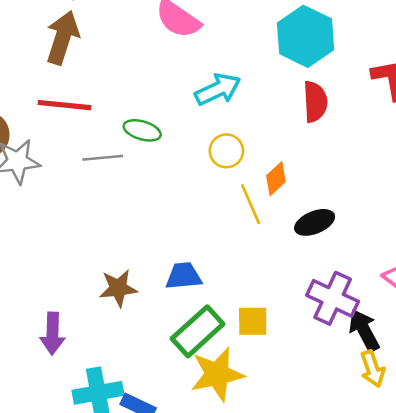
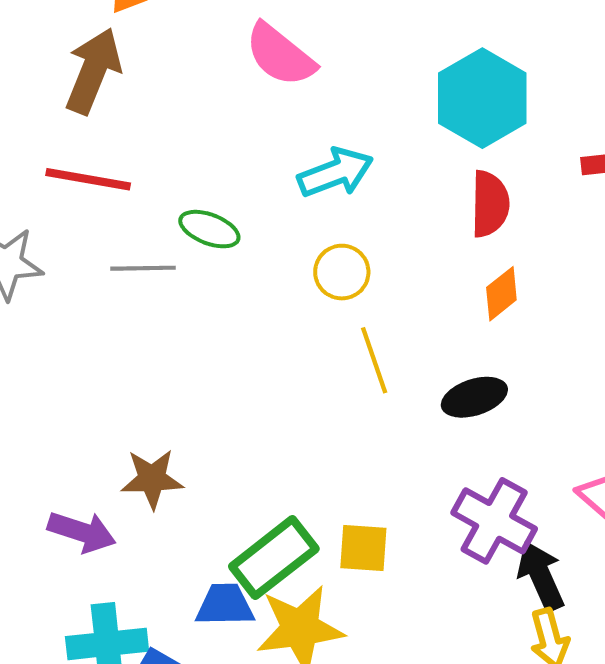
orange diamond: (276, 179) -> (501, 294), moved
blue trapezoid: (184, 276) -> (225, 605), moved
purple arrow: (52, 333) -> (82, 532), moved, turned -78

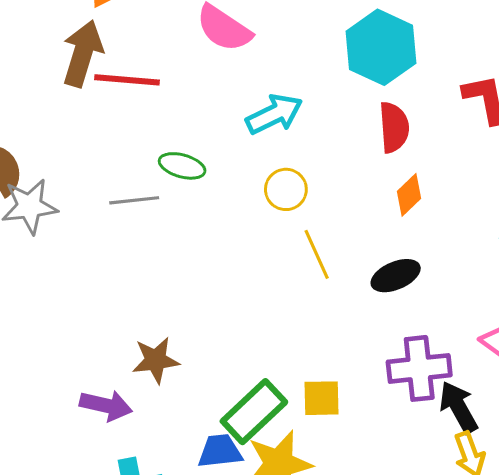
red line: (88, 179) -> (127, 80), moved
purple cross: (494, 521) -> (419, 368), turned -30

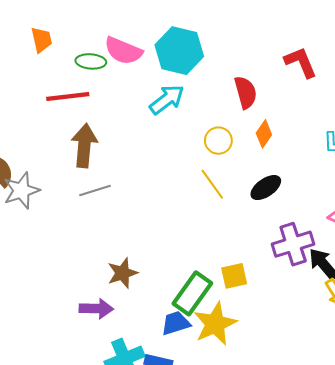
cyan hexagon: (381, 47) -> (179, 51), moved
brown arrow: (83, 54) -> (84, 146), moved
green ellipse: (182, 166) -> (91, 61), moved
yellow circle: (286, 189) -> (218, 141), moved
gray line: (134, 200) -> (95, 190), moved

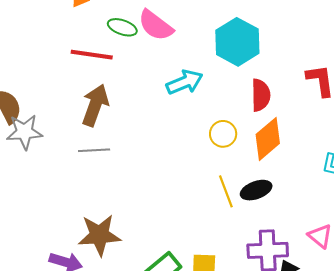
cyan hexagon: (179, 51) -> (237, 42), moved
orange diamond: (264, 134) -> (268, 139), size x1.6
yellow line: (212, 184) -> (226, 191), moved
brown star: (122, 273) -> (99, 235), size x1.4

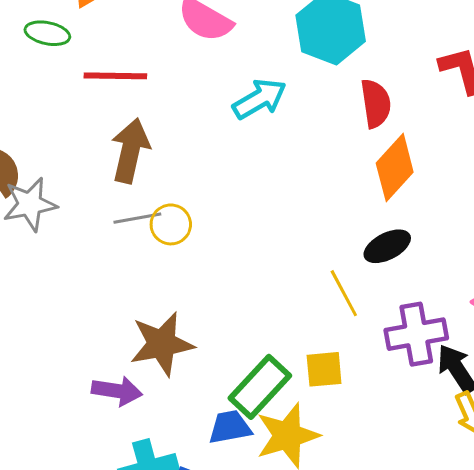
green ellipse: (122, 27) -> (47, 33), moved
yellow circle: (223, 134) -> (171, 224), moved
yellow line: (226, 191) -> (344, 293), moved

